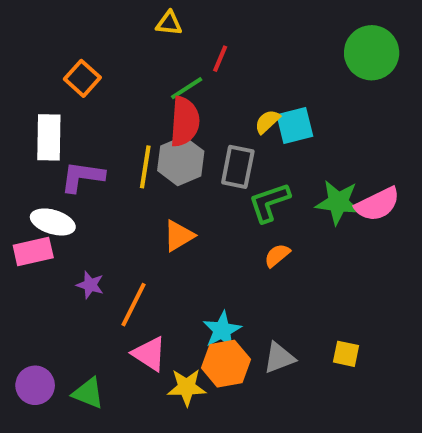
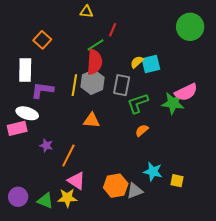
pink semicircle: (377, 204) -> (186, 92), moved
orange triangle: (179, 236) -> (92, 120), turned 36
cyan star: (222, 330) -> (153, 172), moved, turned -30
gray triangle: (279, 358) -> (135, 191), moved
yellow star: (187, 387) -> (67, 198), moved

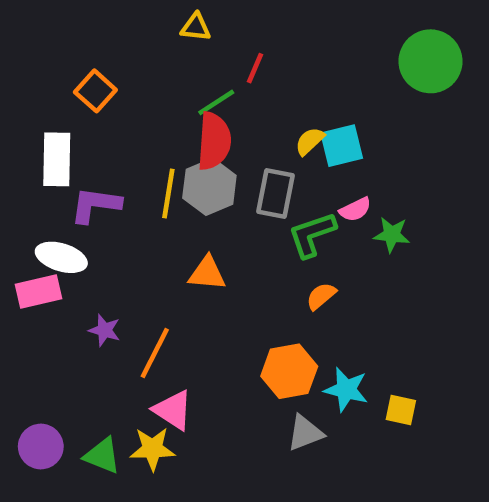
pink semicircle: (186, 92) -> (355, 209), moved, size x0.6
green star: (173, 103) -> (392, 235), size x0.7
orange hexagon: (116, 186) -> (289, 371), moved

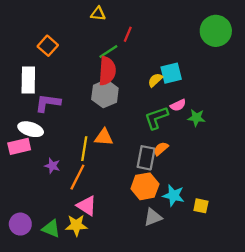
yellow semicircle: (310, 141) -> (155, 80), moved
yellow line: (168, 194) -> (84, 149), moved
gray rectangle: (276, 194) -> (146, 158), moved

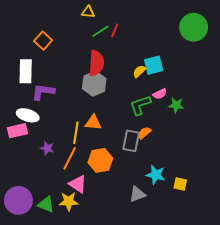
green line: (108, 51) -> (100, 31), moved
orange hexagon: (145, 186) -> (100, 160), moved
purple circle: (20, 224) -> (18, 200), size x1.4

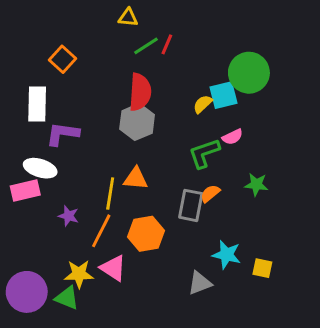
green circle: (194, 27) -> (249, 73), moved
green star: (176, 105) -> (256, 185), moved
yellow star: (69, 201) -> (79, 274), moved

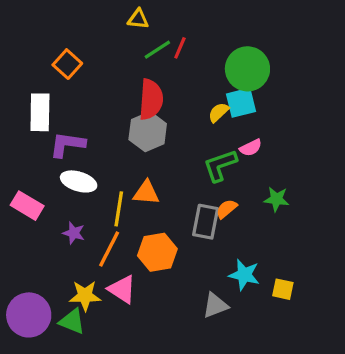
green circle: (249, 73) -> (247, 69), moved
white ellipse: (40, 168) -> (79, 181), moved
pink rectangle: (25, 191) -> (27, 206), turned 44

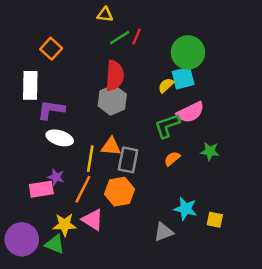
pink semicircle: (251, 148) -> (190, 112), size x1.6
pink rectangle: (27, 206) -> (41, 189), moved, turned -40
gray rectangle: (206, 222) -> (128, 160), moved

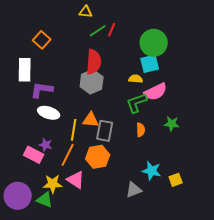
yellow semicircle: (166, 85) -> (136, 79), moved, turned 48
orange semicircle: (172, 159) -> (141, 130), turned 128
pink rectangle: (41, 189) -> (34, 155), turned 36
yellow square: (215, 220) -> (176, 180), turned -32

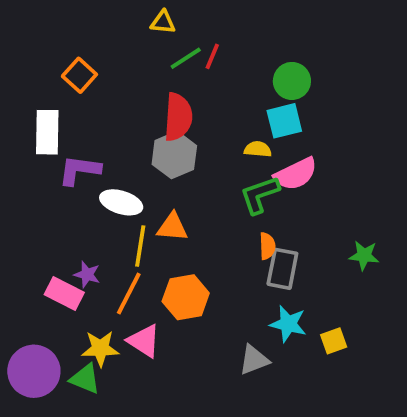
green circle: (154, 43) -> (292, 81), size x0.7
white ellipse: (49, 113) -> (121, 202), moved
green star: (172, 124) -> (364, 256), moved
gray rectangle: (105, 131) -> (282, 269), moved

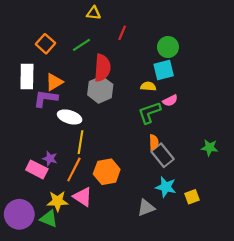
green line: (186, 58) -> (82, 45), moved
pink semicircle: (296, 174) -> (170, 101), size x0.6
orange triangle: (172, 227) -> (54, 82), moved, turned -36
gray rectangle: (282, 269) -> (162, 155), turned -50

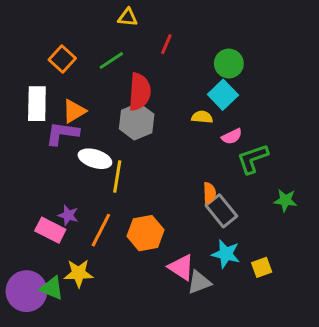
cyan square: (164, 70) -> (223, 95), turned -30
green L-shape: (149, 113) -> (253, 159), moved
yellow line: (80, 142) -> (117, 177), moved
pink triangle: (83, 197) -> (181, 267), moved
green triangle: (49, 219) -> (52, 288), moved

